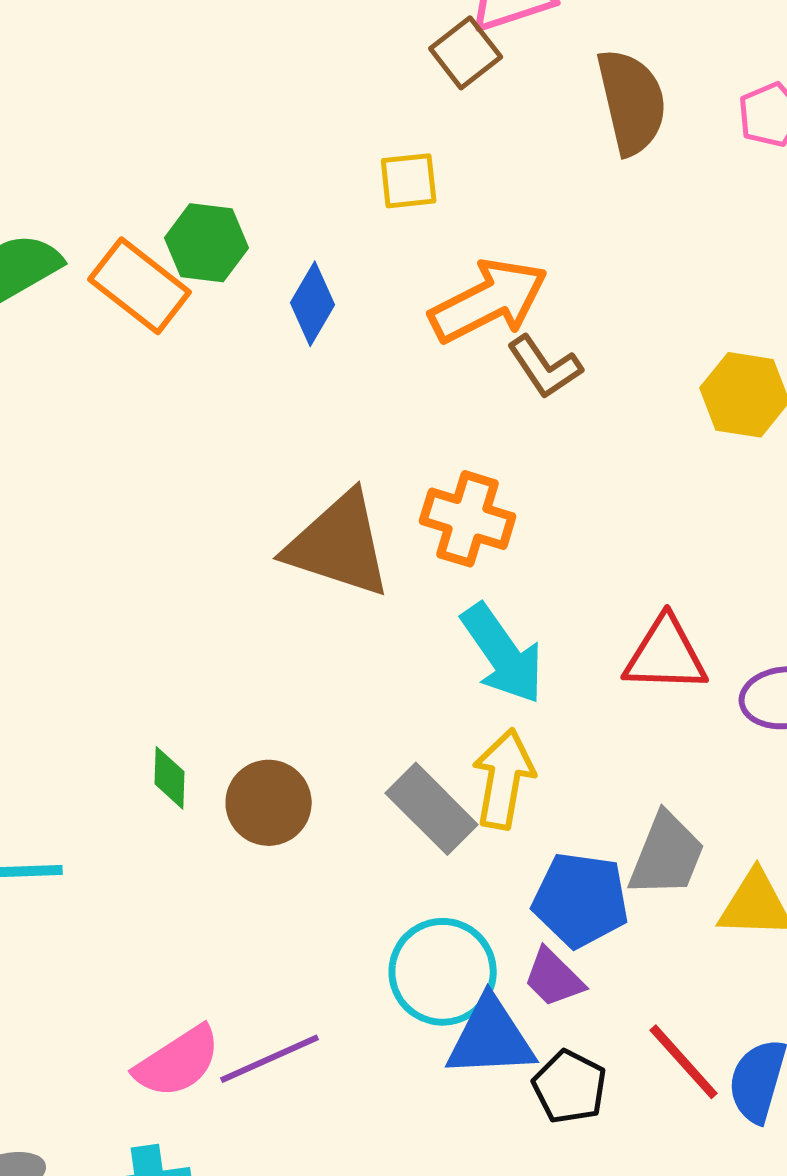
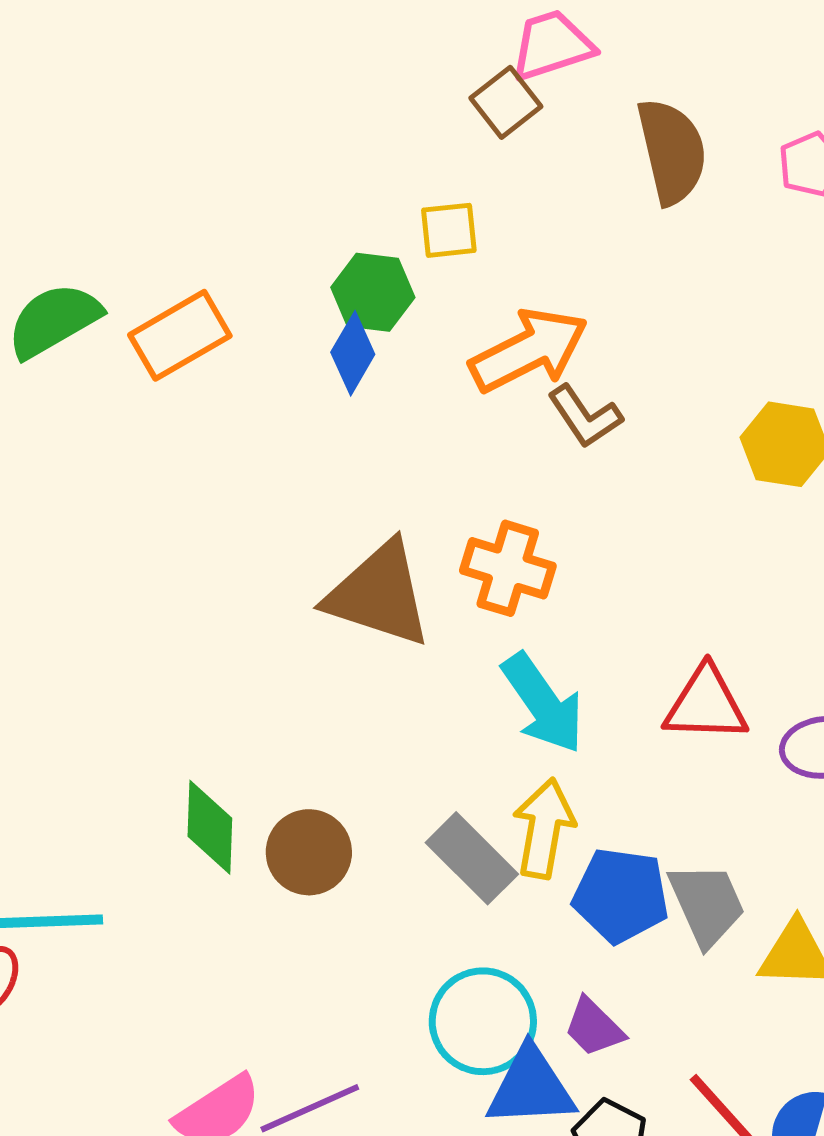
green hexagon: (207, 243) -> (373, 292), moved
orange rectangle: (140, 286) -> (180, 335), turned -68
green diamond: (170, 778) -> (210, 827), size x1.5
gray trapezoid: (667, 855) -> (707, 904), turned -46
blue pentagon: (581, 900) -> (621, 895), moved

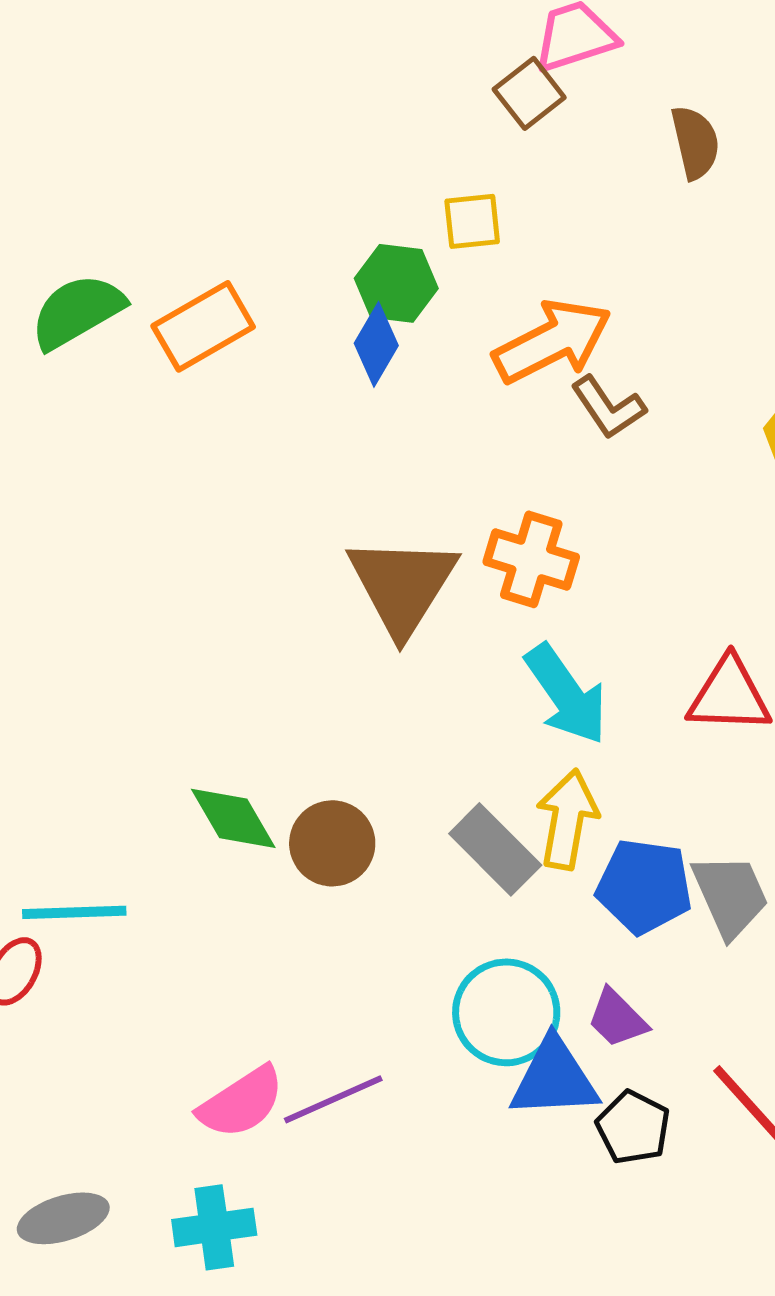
brown semicircle: (672, 151) -> (695, 142), size x0.7
brown triangle: (379, 594) -> (402, 585), turned 44
green diamond: (210, 827) -> (233, 818), turned -32

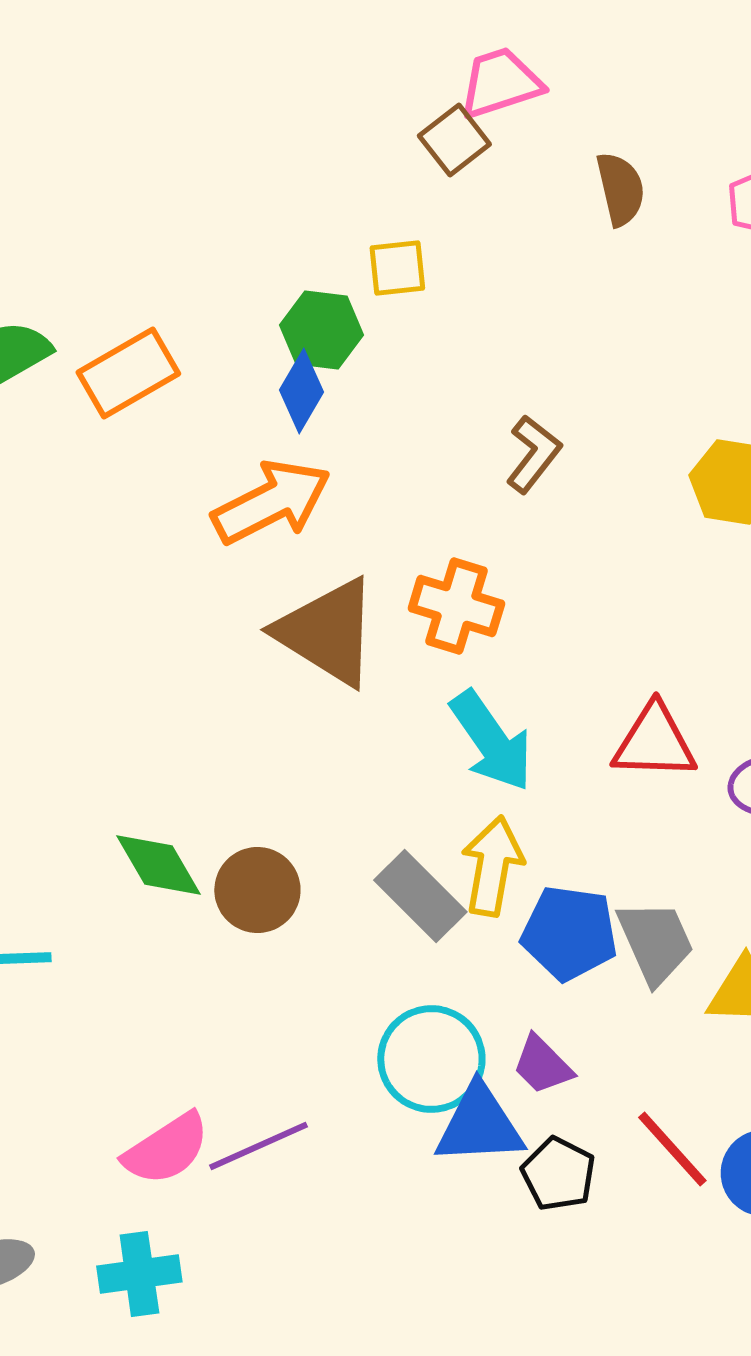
orange arrow: (552, 341) -> (271, 502), moved
brown L-shape: (608, 407) -> (533, 454), turned -108
brown triangle: (402, 585) -> (327, 632), turned -30

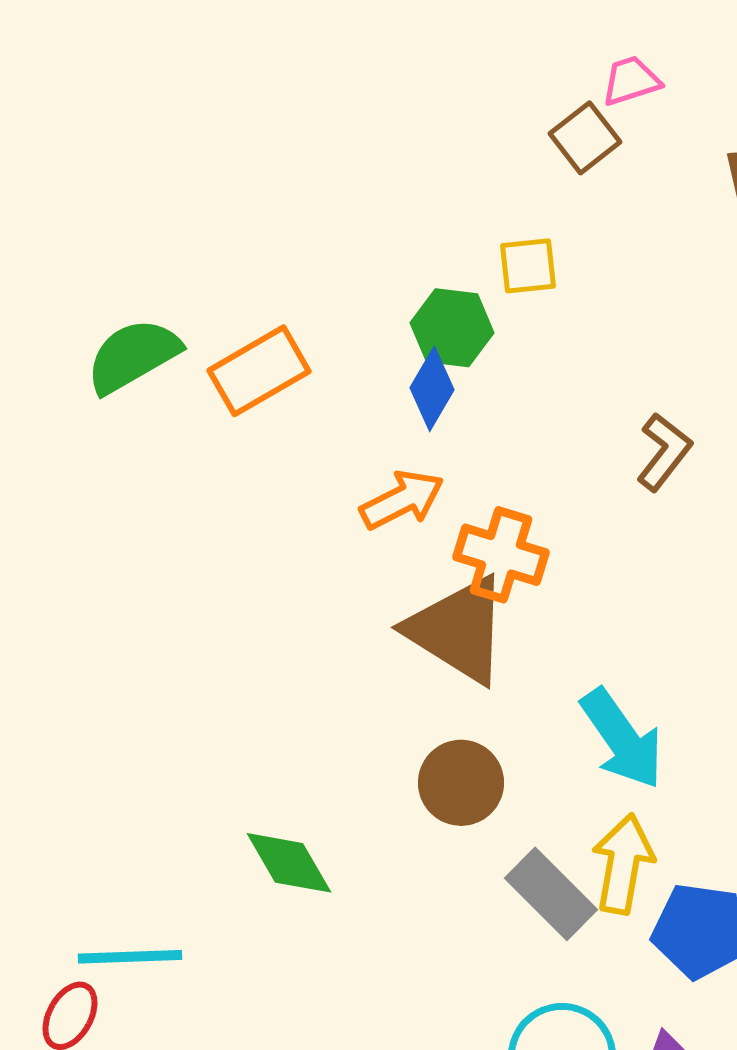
pink trapezoid: (500, 83) -> (631, 81), size x0.7
orange arrow: (271, 502) -> (402, 500), size x0.7
orange cross: (456, 606) -> (501, 555), moved
brown circle: (257, 890) -> (461, 783), moved

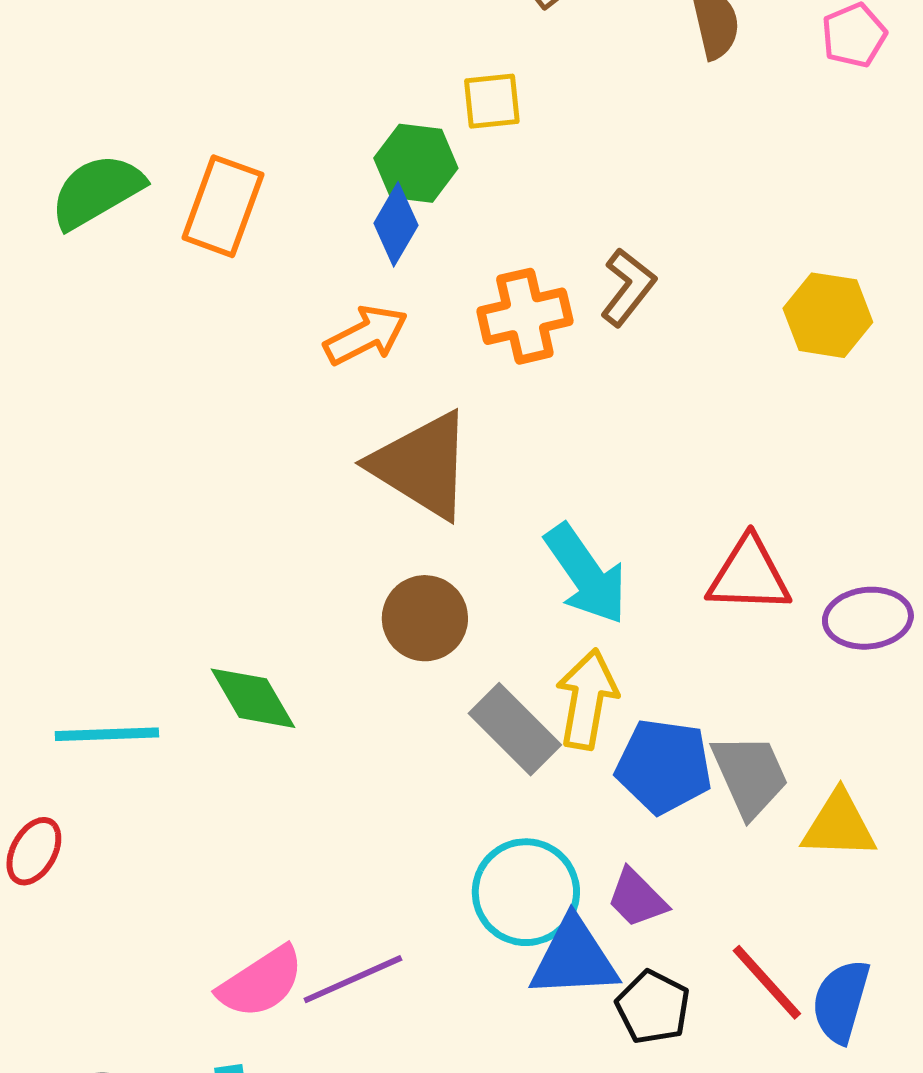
orange rectangle: (259, 371) -> (223, 206), turned -40
orange cross: (501, 555) -> (525, 316), moved, turned -30
cyan line: (130, 957) -> (107, 734), moved

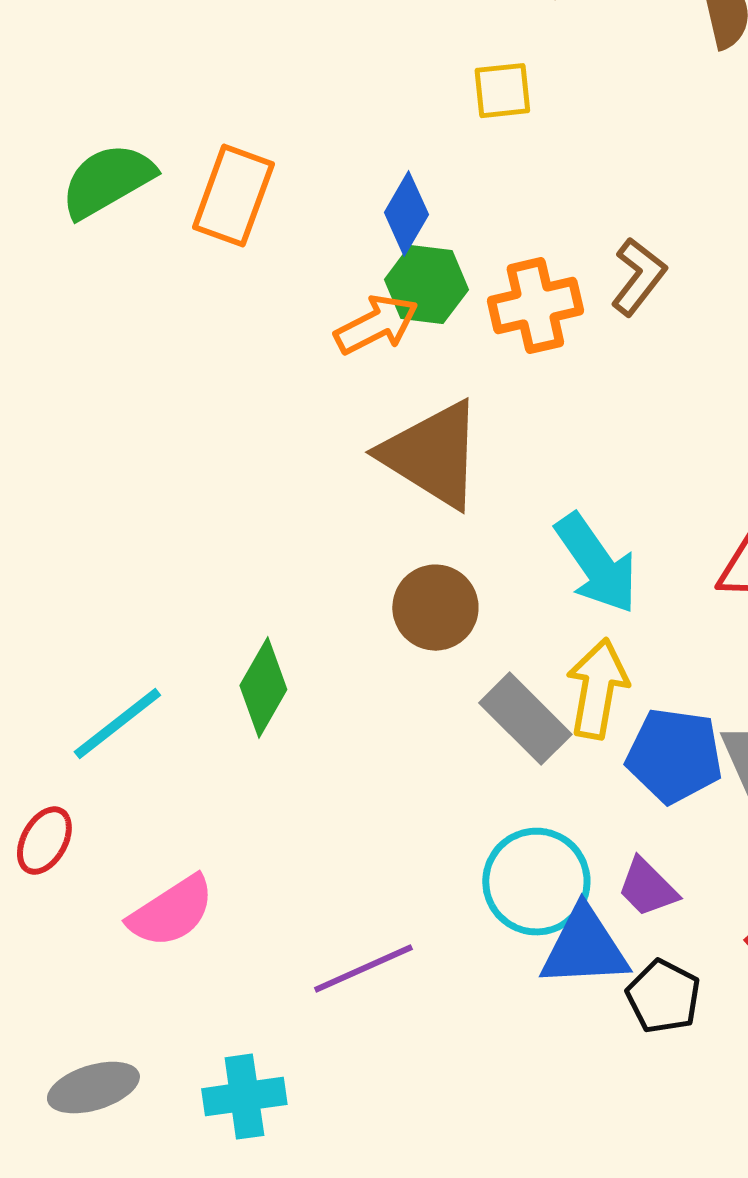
green hexagon: (416, 163) -> (426, 285), moved
green diamond: (253, 698) -> (263, 688), turned 60
cyan line: (107, 734) -> (117, 724), turned -36
pink semicircle: (261, 982) -> (171, 912), moved

